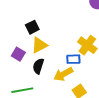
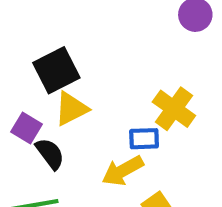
black square: (32, 27) -> (56, 70), size x1.5
black semicircle: (38, 66) -> (50, 154), moved, turned 126

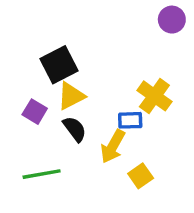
black semicircle: (50, 154) -> (75, 129), moved
yellow arrow: (123, 171) -> (113, 146), turned -32

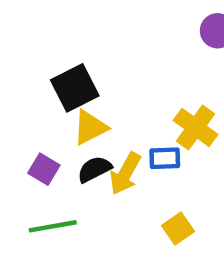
purple square: (35, 112) -> (44, 169), moved
black semicircle: (75, 129) -> (94, 169), turned -80
yellow arrow: (113, 146) -> (125, 174), moved

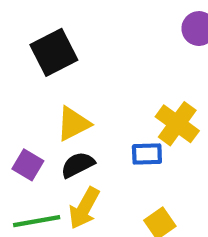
black square: (75, 88) -> (54, 52), moved
yellow arrow: (125, 174) -> (84, 208), moved

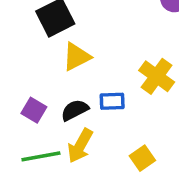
yellow triangle: (73, 124) -> (77, 57), moved
blue rectangle: (147, 154) -> (112, 101), moved

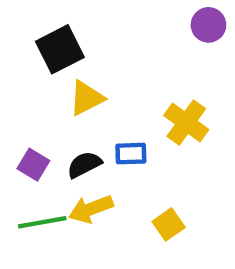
yellow arrow: (80, 146) -> (91, 209), turned 40

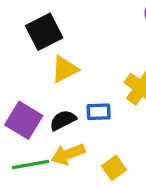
purple square: (33, 165) -> (24, 120), size x1.5
yellow square: (169, 224) -> (114, 168), moved

